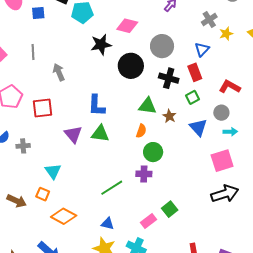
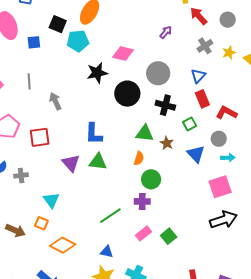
yellow star: (226, 34) -> (229, 53), moved
red rectangle: (195, 72) -> (202, 99), moved
pink rectangle: (148, 221) -> (144, 233), moved

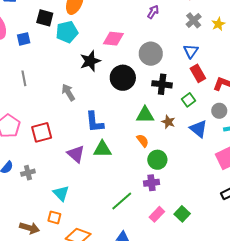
gray arrow: (55, 101) -> (68, 92), moved
orange semicircle: (139, 158) -> (143, 141), turned -48

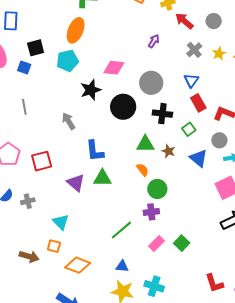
black square: (45, 18) -> (36, 48), moved, turned -30
blue square: (24, 39) -> (24, 68), turned 32

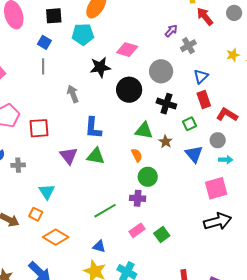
gray circle: (214, 21) -> (234, 13), moved
gray cross: (194, 50) -> (188, 46), moved
blue square: (24, 68) -> (44, 42), moved
gray line: (24, 107) -> (43, 66), moved

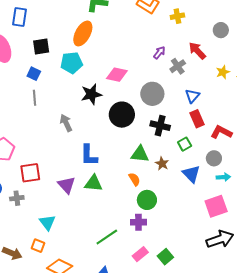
red arrow: (205, 16) -> (197, 51), moved
red square: (39, 128) -> (30, 173), moved

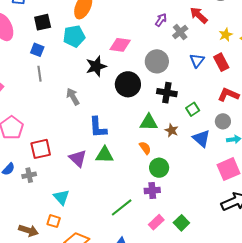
red rectangle: (197, 119) -> (221, 62), moved

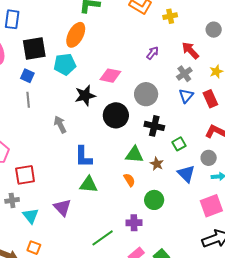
black square: (43, 22) -> (34, 48), size x1.4
gray cross: (180, 32) -> (184, 74), moved
purple triangle: (78, 158) -> (62, 207), moved
green circle: (159, 168) -> (154, 200), moved
cyan triangle: (61, 197) -> (31, 216), moved

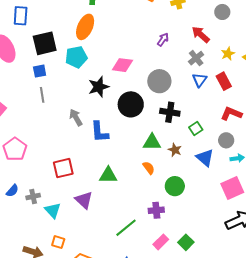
blue square: (27, 76) -> (40, 71), turned -32
blue L-shape: (83, 157) -> (100, 132), moved
red square: (25, 175) -> (63, 168), moved

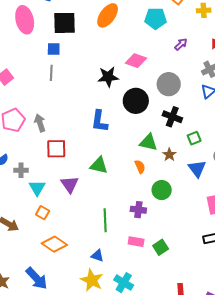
cyan pentagon: (76, 57) -> (155, 18), moved
gray arrow: (76, 117) -> (40, 123), moved
green line: (126, 228) -> (105, 220), turned -65
orange square: (58, 242) -> (43, 213), moved
pink rectangle: (161, 242) -> (136, 242), turned 42

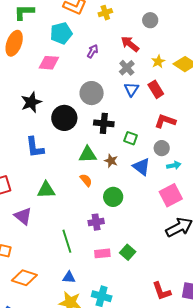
pink diamond: (136, 61) -> (49, 63), moved
green square: (194, 138) -> (131, 138), turned -32

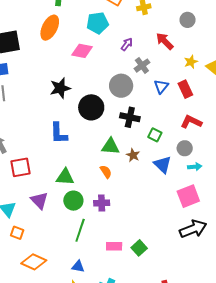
gray cross: (127, 68) -> (142, 66), moved
green circle: (113, 197) -> (73, 201), moved
purple cross: (96, 222) -> (102, 203), moved
green line: (67, 241) -> (80, 230), turned 30

